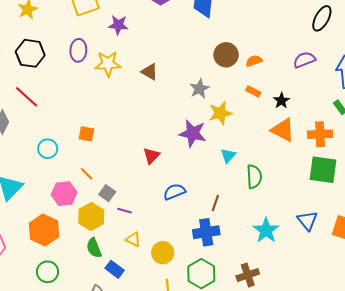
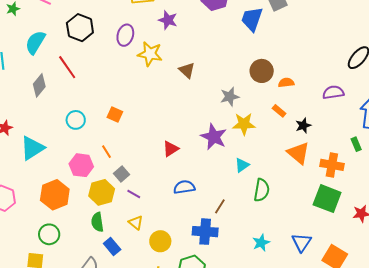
cyan star: (266, 230) -> (261, 243), size x0.7

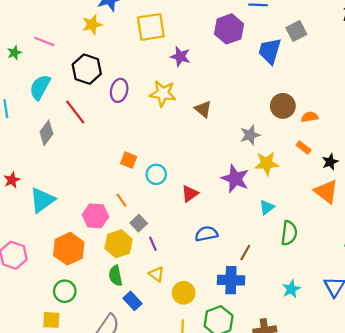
purple ellipse: (125, 35) -> (119, 90), moved
cyan circle: (76, 120) -> (156, 174), moved
purple line: (134, 194) -> (153, 244), turned 40

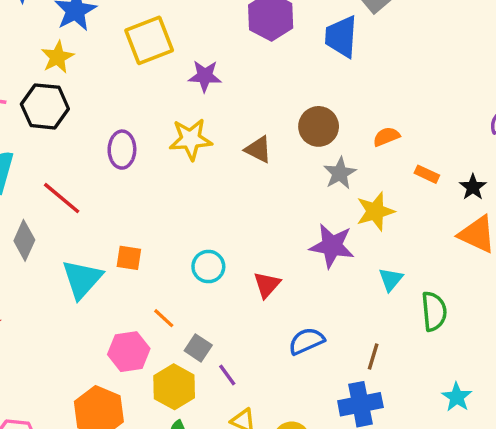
black hexagon: (87, 69) -> (45, 106), moved
brown circle: (283, 106) -> (319, 126), moved
orange semicircle: (310, 117) -> (386, 137), moved
orange square: (129, 160) -> (129, 258), moved
cyan triangle: (42, 200) -> (82, 279), moved

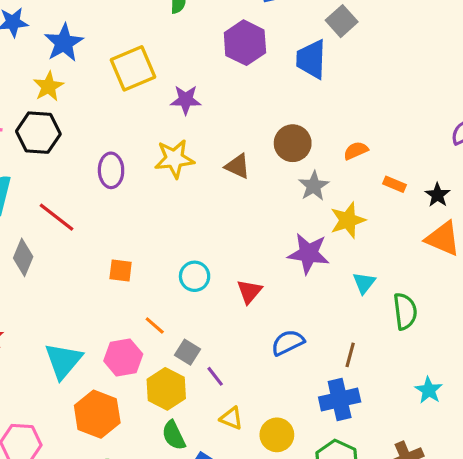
cyan triangle: (82, 279) -> (63, 361), moved

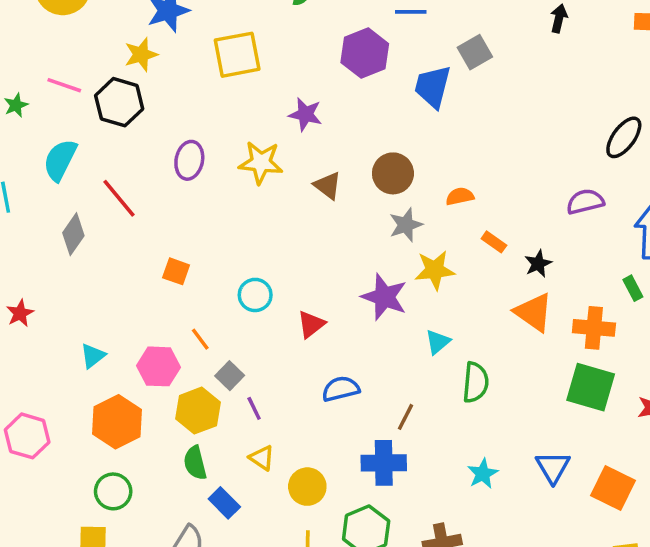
purple star: (186, 100) -> (305, 114), moved
cyan triangle: (63, 361) -> (93, 356), size x0.6

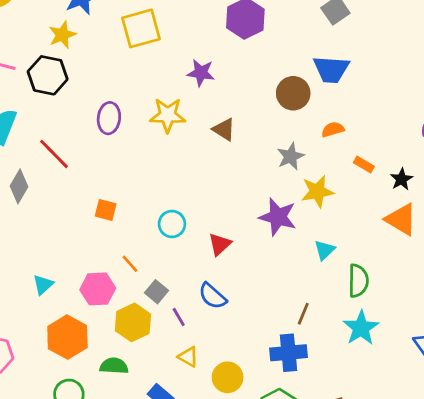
blue trapezoid: (433, 87) -> (331, 69), moved, turned -96
brown circle: (393, 173) -> (293, 93), moved
blue semicircle: (341, 389) -> (213, 296), moved, turned -120
green semicircle: (195, 463) -> (114, 366), moved, turned 112
cyan star: (483, 474) -> (361, 328), moved, size x1.4

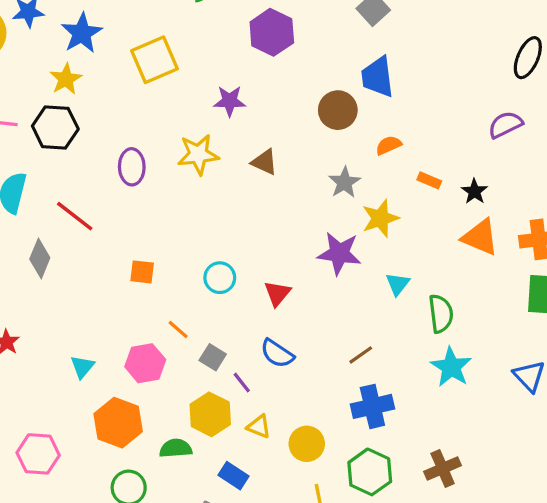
blue trapezoid: (331, 69) -> (377, 77), turned 87
brown line: (303, 314) -> (361, 355), moved, turned 40
yellow hexagon: (133, 322) -> (210, 414), moved

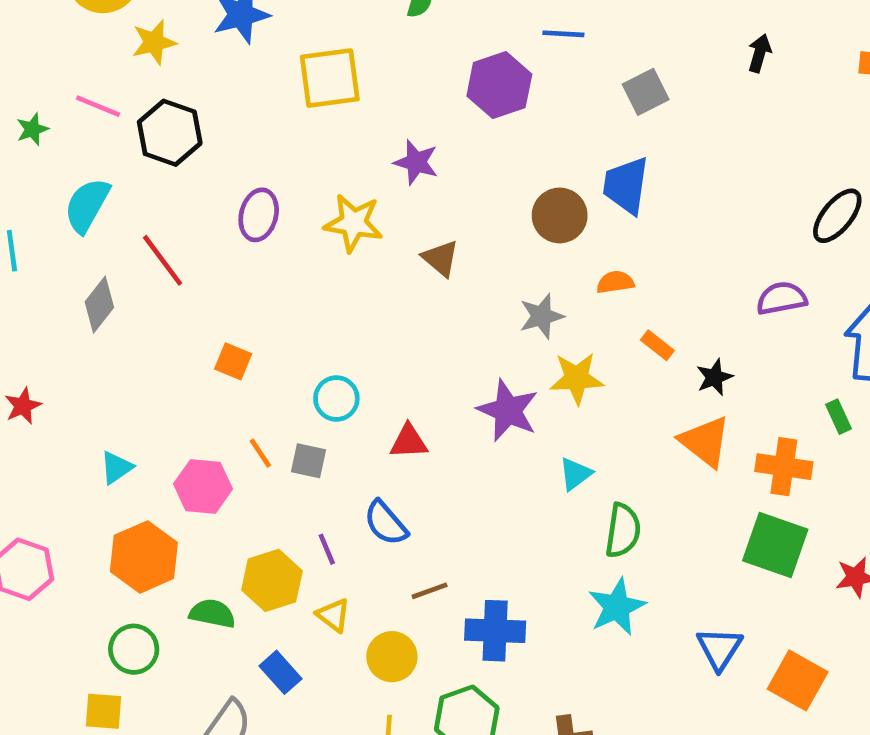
yellow star: (66, 79) -> (154, 42), moved
red triangle: (277, 293) -> (409, 441), turned 32
brown line: (361, 355) -> (430, 591), moved
gray square: (213, 357) -> (309, 461), moved, turned -35

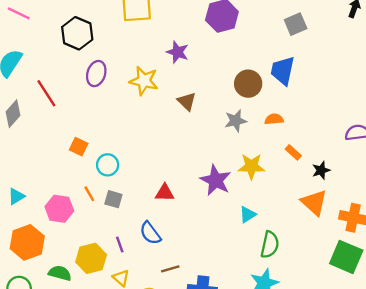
black hexagon: (170, 133) -> (77, 33), moved
gray star: (542, 316) -> (236, 121), moved
cyan circle: (336, 399) -> (108, 165), moved

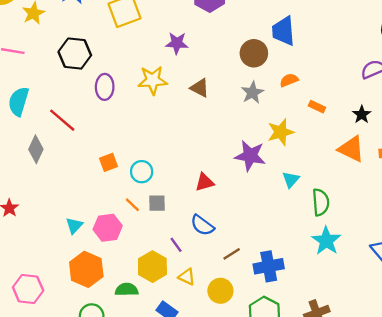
orange square: (79, 147) -> (109, 162), turned -30
black star: (321, 170) -> (362, 115), moved
cyan triangle: (16, 196) -> (74, 226), moved

